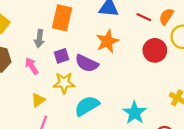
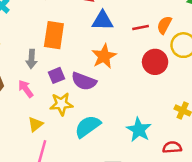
red line: (144, 17) -> (141, 28), turned -32

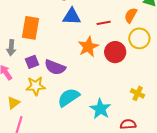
orange semicircle: (164, 25) -> (131, 15), moved
orange star: (104, 56) -> (88, 47), moved
cyan semicircle: (88, 126) -> (69, 97), moved

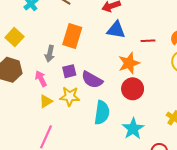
red circle: (115, 52) -> (133, 89), moved
cyan semicircle: (69, 97) -> (102, 113), turned 125
yellow triangle: (13, 103) -> (46, 101), moved

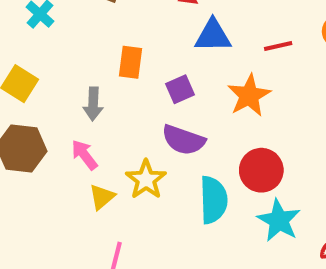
orange rectangle: (72, 36) -> (131, 62), size x0.7
purple square: (69, 71) -> (180, 89), moved
red circle: (133, 89) -> (261, 170), moved
yellow star: (70, 96) -> (146, 179), turned -30

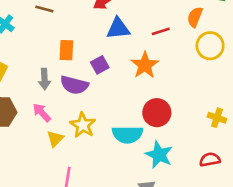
purple semicircle: (183, 140) -> (74, 85), moved
cyan semicircle: (213, 200) -> (128, 135), turned 96
cyan star: (279, 220) -> (159, 155), moved

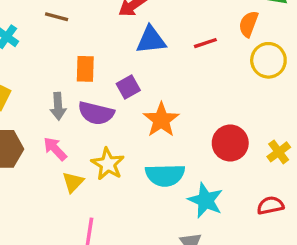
orange star: (145, 65) -> (161, 120), moved
red circle: (157, 113) -> (230, 143), moved
yellow cross: (217, 118) -> (279, 152), turned 36

